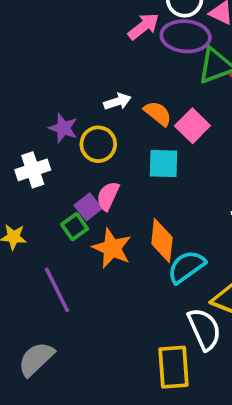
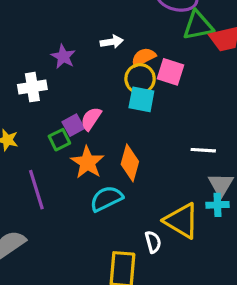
orange semicircle: (158, 113) -> (143, 57), turned -75
pink square: (192, 126) -> (171, 72), turned -36
yellow circle: (98, 144) -> (140, 79), moved
cyan semicircle: (186, 267) -> (106, 199), moved
white semicircle: (204, 329) -> (153, 242), size x0.6

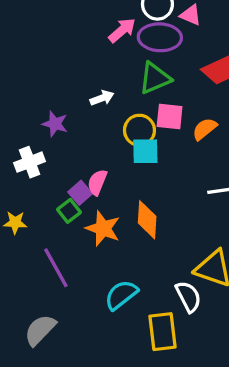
green triangle: (198, 25) -> (155, 78), moved
orange semicircle: (143, 57) -> (205, 129), moved
cyan semicircle: (106, 199) -> (121, 295), moved
white semicircle: (153, 242) -> (188, 297), size x1.4

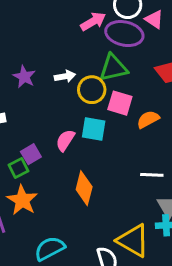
purple star: (55, 124) -> (24, 77), moved
yellow circle: (139, 130) -> (92, 90), moved
pink semicircle: (97, 182) -> (65, 140), moved
orange star: (103, 228) -> (22, 200), moved

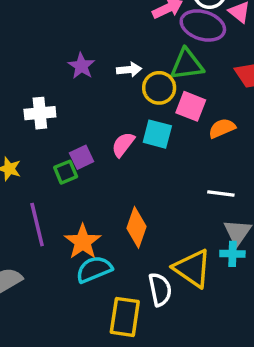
orange diamond: (84, 188) -> (137, 227), moved
orange star: (22, 200) -> (83, 242), moved

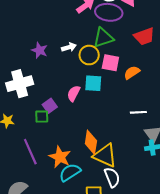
white cross: (40, 113) -> (20, 84), size x1.4
green square: (66, 172) -> (42, 117), turned 32
yellow triangle: (192, 268) -> (105, 155), moved

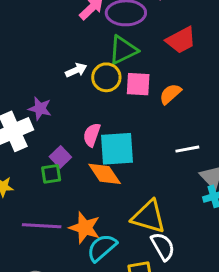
purple star: (40, 50) -> (40, 109), moved
cyan square: (93, 83) -> (117, 149), moved, size x1.4
orange diamond: (91, 142) -> (105, 174), moved, turned -35
purple line: (30, 152) -> (42, 226), turned -55

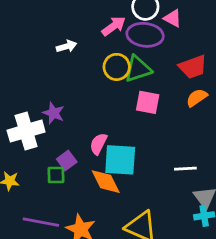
white arrow: (76, 70) -> (67, 46), moved
yellow circle: (106, 77) -> (117, 67), moved
orange semicircle: (170, 94) -> (197, 98), moved

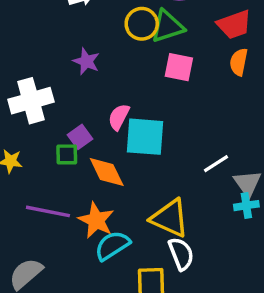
orange semicircle: (197, 98) -> (239, 62), turned -45
purple star: (54, 113) -> (86, 61), moved
white line: (185, 169) -> (216, 164), moved, turned -30
orange diamond: (106, 182) -> (107, 172), moved

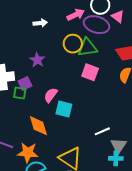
purple square: (80, 137) -> (25, 84), moved
cyan square: (145, 137) -> (64, 109), size x0.7
green square: (67, 154) -> (20, 93), moved
orange star: (96, 220) -> (28, 153), turned -30

